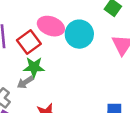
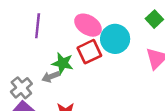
red square: (29, 42) -> (89, 52), moved

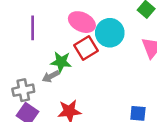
gray cross: (21, 88) -> (23, 90), turned 35

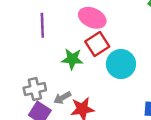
cyan circle: (110, 33) -> (121, 64), moved
gray arrow: (51, 76) -> (62, 98), moved

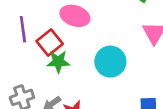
red square: (97, 44) -> (50, 42), moved

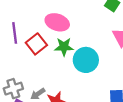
green star: (58, 62) -> (64, 47), moved

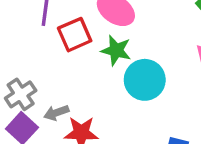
gray cross: (13, 89) -> (21, 94), turned -30

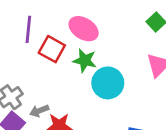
red square: (75, 35) -> (52, 49), turned -36

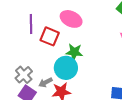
green star: (85, 60) -> (74, 52), moved
cyan circle: (108, 83) -> (66, 68), moved

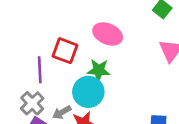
pink ellipse: (71, 19) -> (108, 34), moved
purple line: (31, 24) -> (40, 70), moved

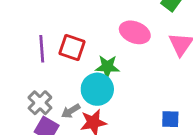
pink ellipse: (108, 34) -> (135, 32), moved
purple line: (40, 70) -> (42, 49), moved

